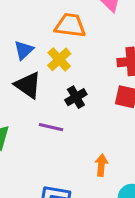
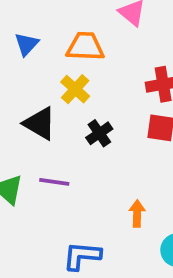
blue triangle: (24, 50) -> (27, 44), moved
purple line: (51, 127) -> (54, 182), moved

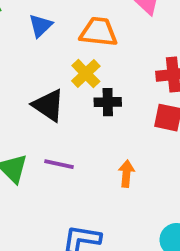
black cross: (99, 133) -> (108, 102), moved, turned 30
orange arrow: (137, 213) -> (126, 174), moved

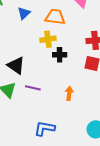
yellow cross: (86, 73) -> (48, 39), turned 35
black triangle: (48, 105) -> (16, 66), moved

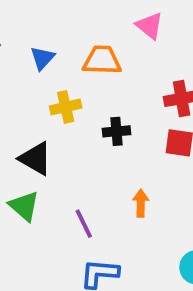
yellow cross: (48, 39) -> (66, 107), moved
purple line: (33, 88) -> (84, 224), moved, turned 56

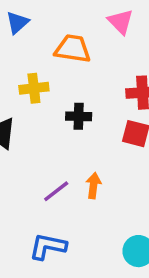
blue triangle: (42, 58) -> (17, 23), moved
purple line: (84, 224) -> (56, 191), moved, turned 72

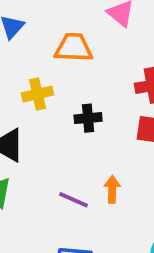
purple line: (56, 191) -> (74, 200), turned 68

